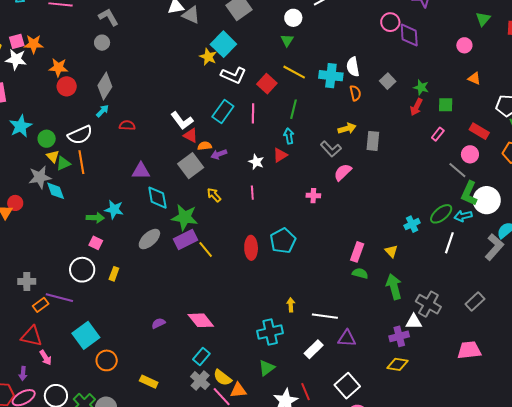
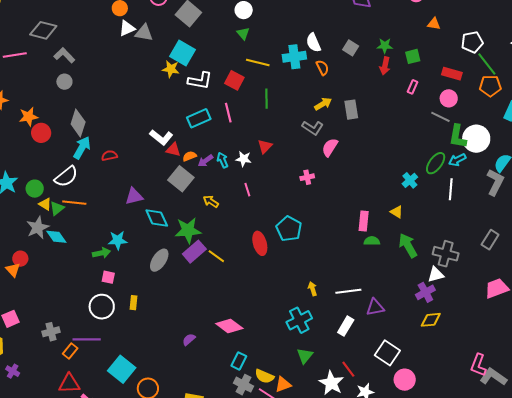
cyan arrow: (102, 111) -> (82, 148), size x1.6
cyan rectangle: (223, 111) -> (199, 118), turned 45
cyan arrow: (289, 136) -> (223, 160), moved
orange line: (81, 162) -> (74, 203), turned -60

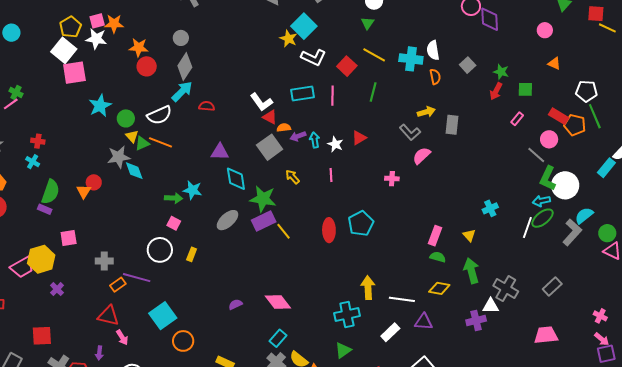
gray circle: (64, 82) -> (181, 38), moved
orange pentagon: (490, 86) -> (575, 125), moved
green ellipse: (436, 163) -> (543, 218), moved
yellow arrow: (313, 289) -> (368, 288), size x1.6
yellow diamond: (431, 320) -> (439, 288), moved

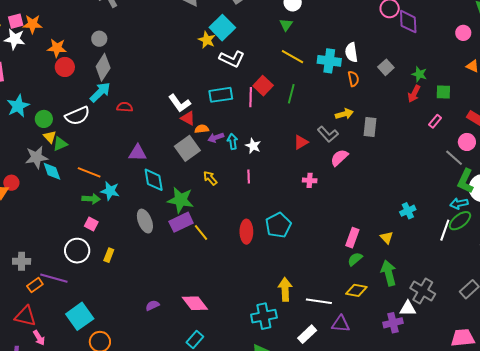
red square: (347, 66) -> (263, 86), moved
red triangle: (359, 138) -> (301, 142), moved
orange line: (160, 142) -> (89, 172), moved
gray ellipse: (227, 220) -> (145, 221), turned -70
green semicircle: (438, 257) -> (355, 259), turned -56

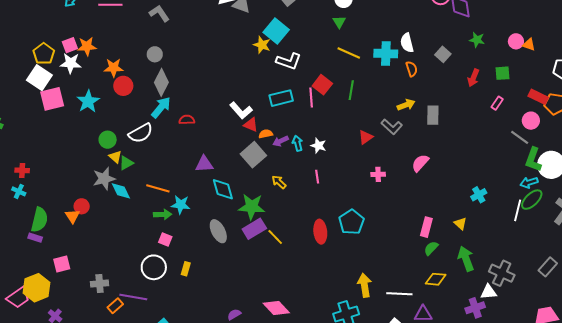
pink circle: (463, 33) -> (516, 41), moved
green star: (419, 74) -> (477, 40), moved
cyan star: (18, 106) -> (88, 101), moved
pink semicircle: (339, 158) -> (420, 163), moved

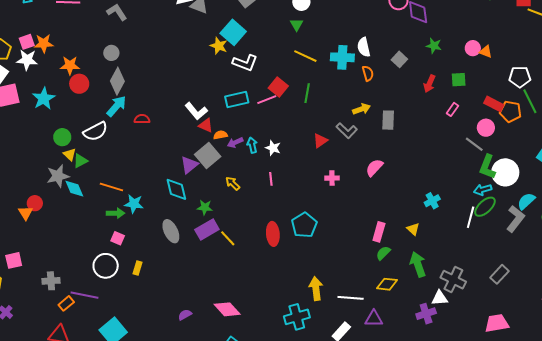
pink line: (311, 97) -> (267, 100), turned 72
purple triangle: (204, 164) -> (189, 165), moved, turned -36
green star: (252, 207) -> (205, 207), size x0.6

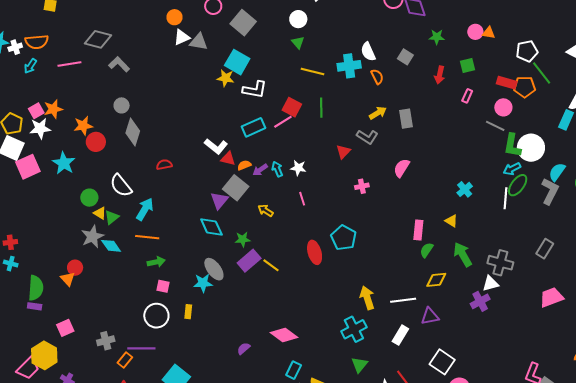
cyan arrow: (116, 106) -> (145, 209), moved
white semicircle: (95, 131) -> (121, 186), turned 90
cyan star: (134, 204) -> (203, 283), moved

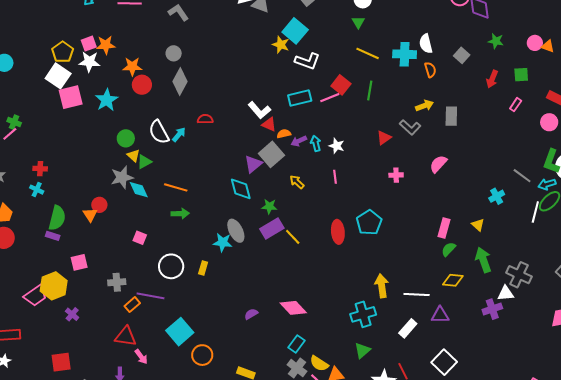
gray line: (495, 126) -> (522, 176), moved
cyan arrow: (145, 209) -> (179, 134), moved, size x0.7
pink square: (163, 286) -> (140, 238), moved

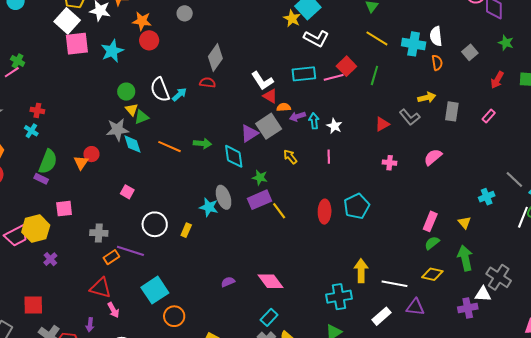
gray diamond: (180, 82) -> (215, 57), moved
pink rectangle: (516, 105) -> (489, 116), moved
green arrow: (180, 214) -> (202, 143), moved

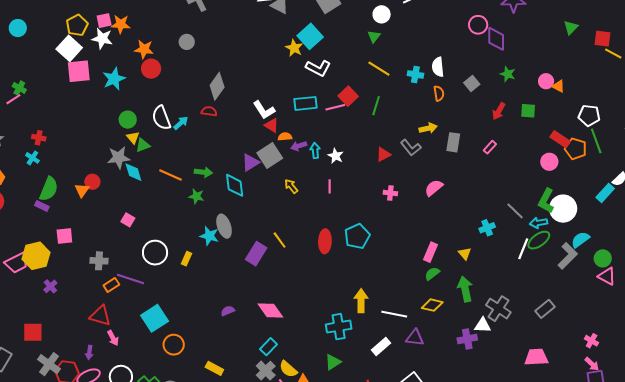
cyan cross: (414, 44) -> (415, 74), size x0.7
green star: (260, 177) -> (196, 196), moved
purple rectangle: (260, 200) -> (256, 254), moved, turned -35

